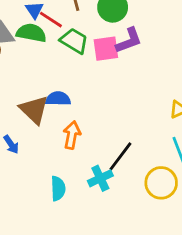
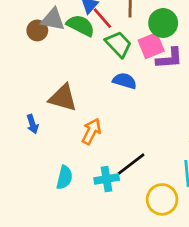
pink square: (106, 49) -> (151, 46), moved, turned -30
blue semicircle: (58, 99) -> (125, 81), moved
brown triangle: (34, 110) -> (63, 98), turned -44

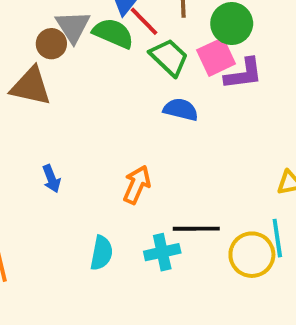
gray triangle: (53, 19) -> (73, 27), turned 50
brown triangle: (63, 98) -> (31, 86), moved
black line: (131, 164) -> (196, 229), turned 40
yellow circle: (162, 199) -> (252, 255), moved

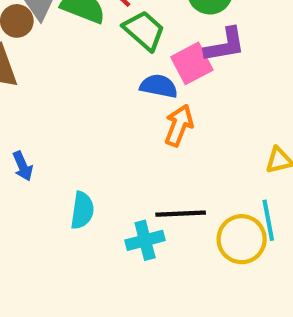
pink square: (216, 57) -> (192, 63), moved
orange arrow: (137, 185) -> (179, 125), moved
cyan semicircle: (101, 253) -> (82, 210), moved

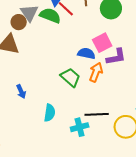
green trapezoid: (144, 30) -> (70, 77), moved
purple L-shape: (225, 45) -> (116, 57), moved

